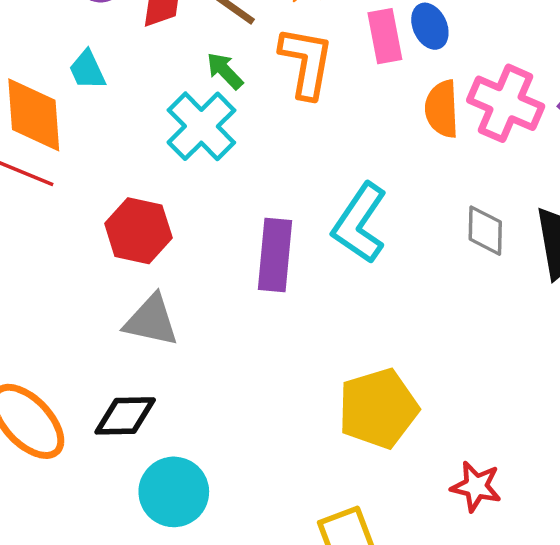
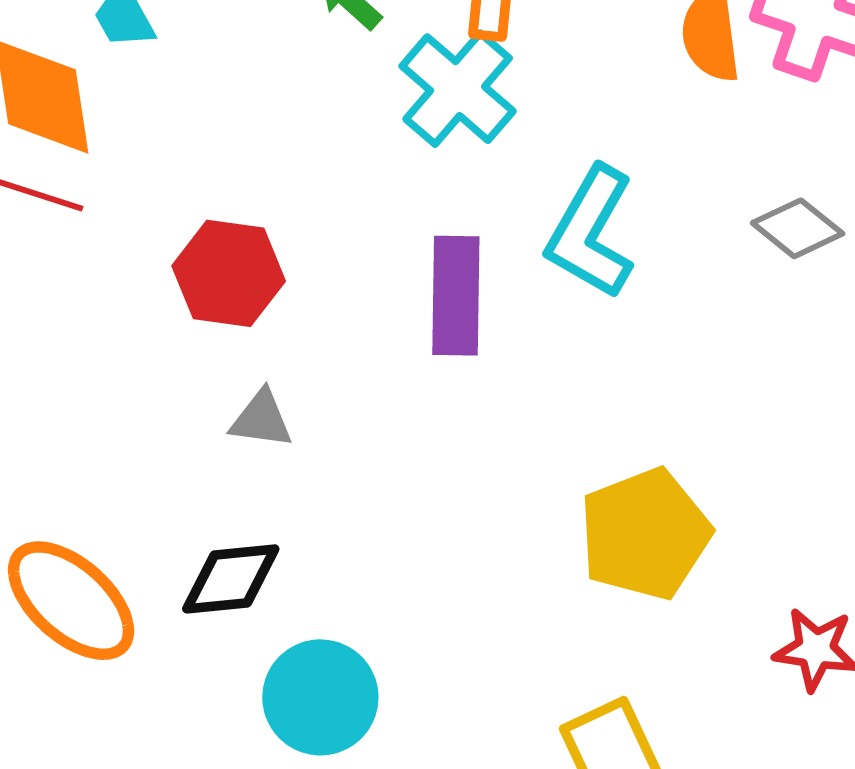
cyan cross: (201, 126) -> (458, 89), moved
gray diamond: (485, 231) -> (798, 228), turned -48
gray triangle: (151, 321) -> (261, 419), size x0.7

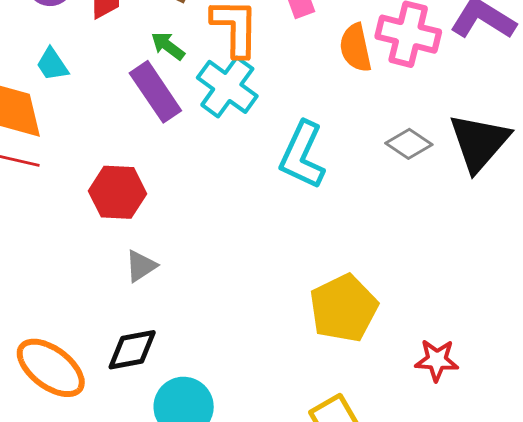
purple rectangle: (456, 296) -> (155, 92), moved, turned -30
gray triangle: (261, 419) -> (141, 266), turned -36

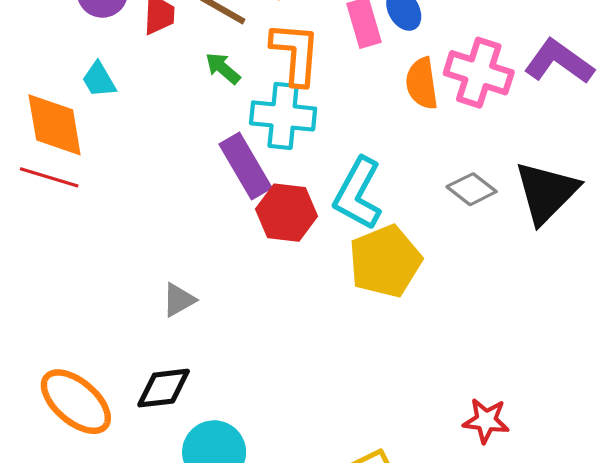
cyan cross: (227, 87) -> (283, 116), turned -34
purple rectangle: (155, 92) -> (246, 166), moved
red hexagon: (118, 192) -> (287, 213), moved
yellow pentagon: (344, 308) -> (385, 261), moved

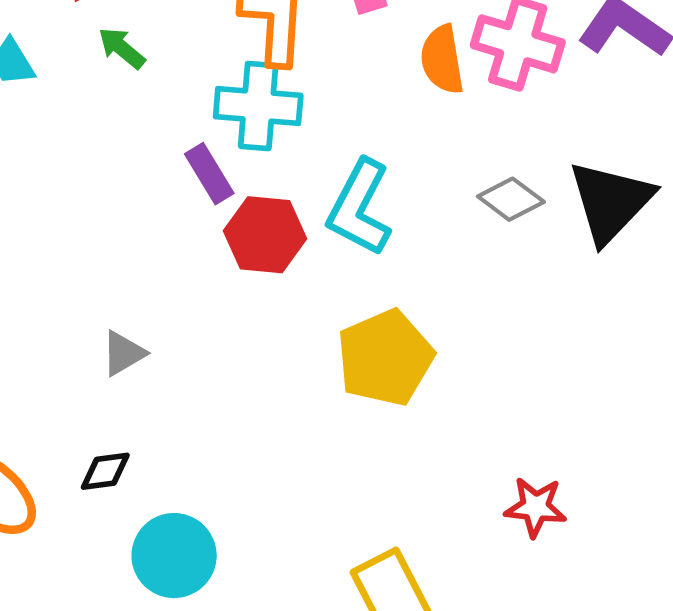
green arrow: (223, 68) -> (122, 48), moved
purple rectangle: (246, 166) -> (209, 174), size x0.7
yellow pentagon: (385, 261) -> (385, 358), moved
black diamond: (164, 388) -> (105, 471), size x0.7

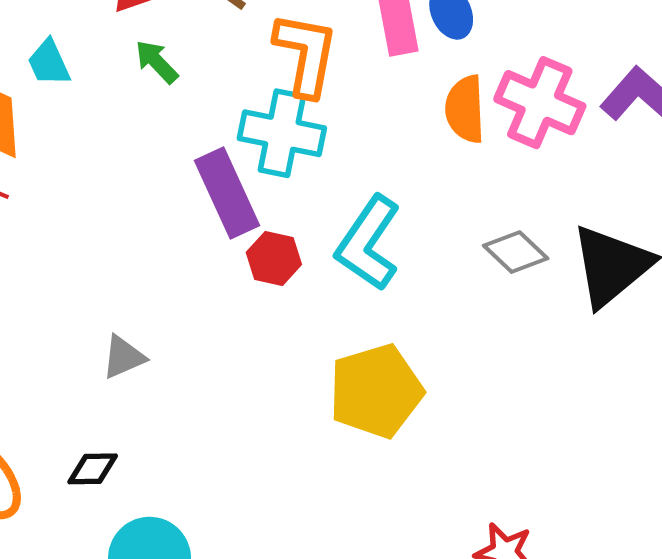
purple rectangle: (209, 174) -> (227, 193), size x1.5
red hexagon: (265, 235) -> (274, 258), size x0.7

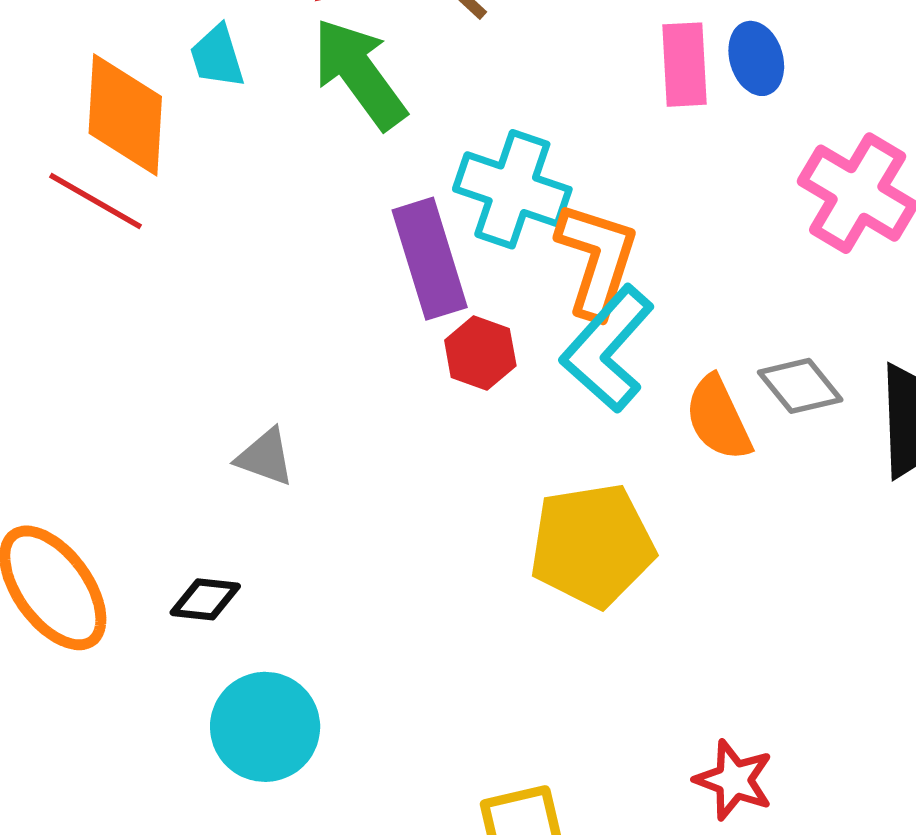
orange L-shape: (306, 54) -> (597, 260), moved
green arrow: (157, 62) -> (359, 74), size x1.8
orange semicircle: (465, 109) -> (718, 418), moved, turned -30
gray triangle: (123, 357) -> (265, 457), turned 36

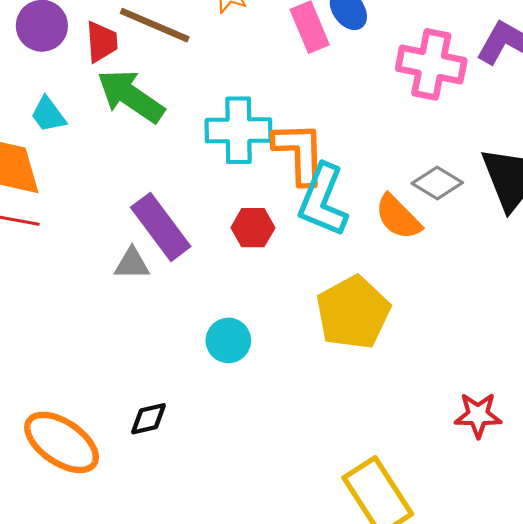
purple rectangle: (430, 259) -> (161, 227), moved
gray triangle: (265, 457) -> (132, 264), moved
cyan circle: (265, 727) -> (228, 340), moved, size x0.7

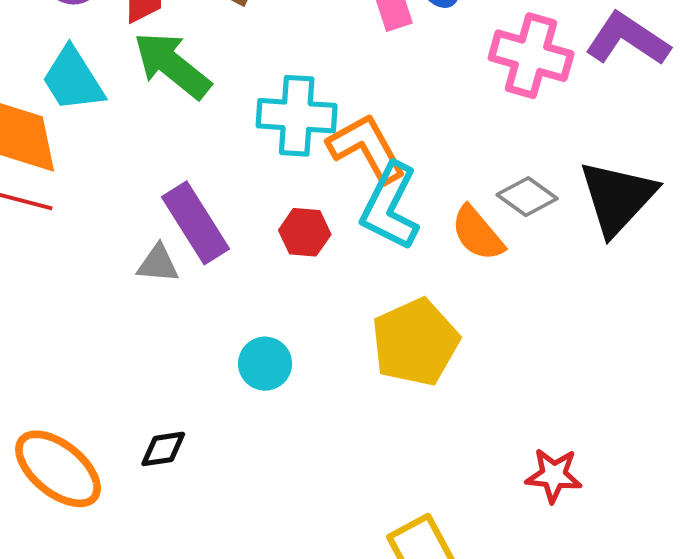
cyan trapezoid: (48, 115) -> (73, 79), size x1.5
orange L-shape: (299, 153) -> (367, 148), turned -32

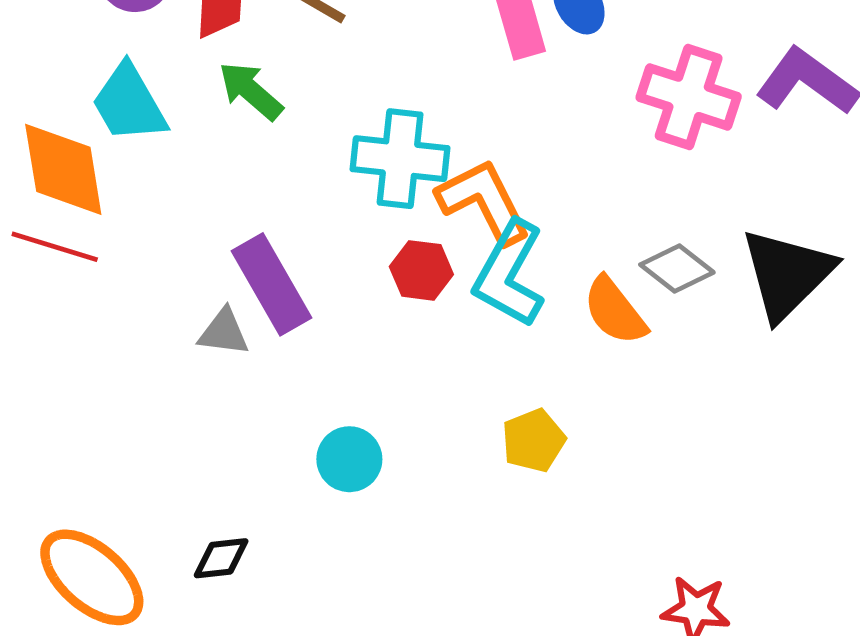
green arrow: (172, 65) -> (251, 91), size x0.7
red hexagon: (305, 232) -> (421, 270), moved
yellow pentagon: (415, 342) -> (534, 440), size x0.6

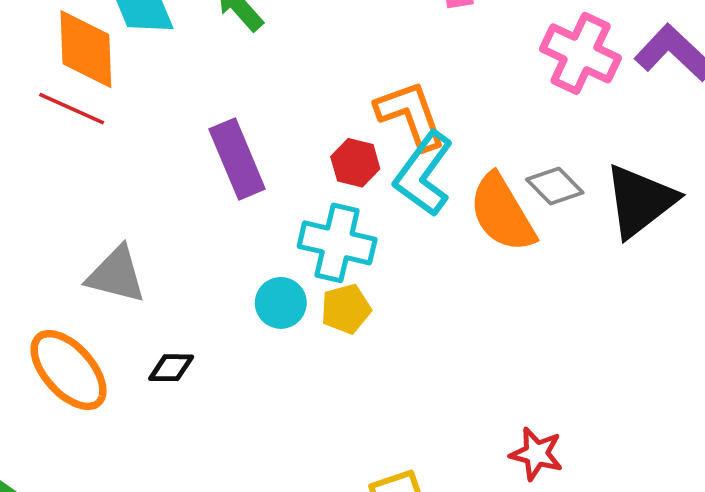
cyan cross: (400, 159) -> (337, 243), moved
orange semicircle: (615, 311) -> (502, 213), size x1.4
gray triangle: (224, 332) -> (116, 275), moved, size x1.5
yellow pentagon: (534, 440) -> (346, 309), moved

